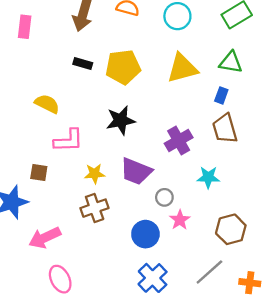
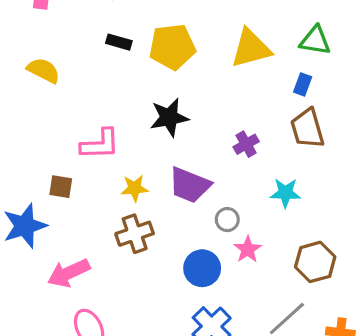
yellow semicircle: (47, 104) -> (43, 70), moved
purple cross: (179, 140) -> (246, 144), size x0.7

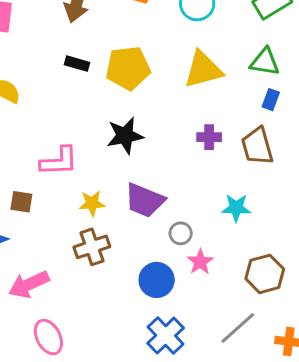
blue rectangle: (303, 84) -> (271, 100), moved
purple cross: (246, 144) -> (209, 137), moved, turned 30

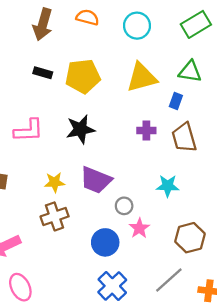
blue rectangle: (271, 100) -> (176, 101), moved
pink L-shape: (59, 161) -> (29, 130), moved

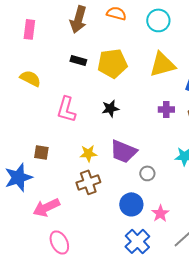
black star: (80, 129) -> (110, 108), size x0.7
pink L-shape: (29, 130) -> (66, 109), turned 108
pink star: (139, 228) -> (160, 213), moved

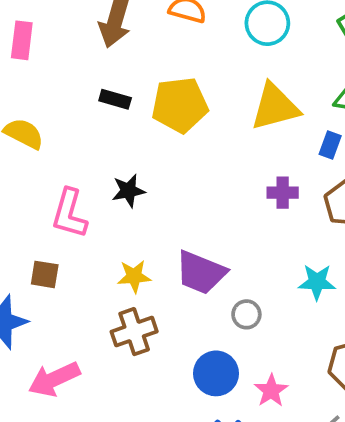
black star: (110, 108) -> (128, 191), moved
pink L-shape: (66, 109) -> (69, 214), moved

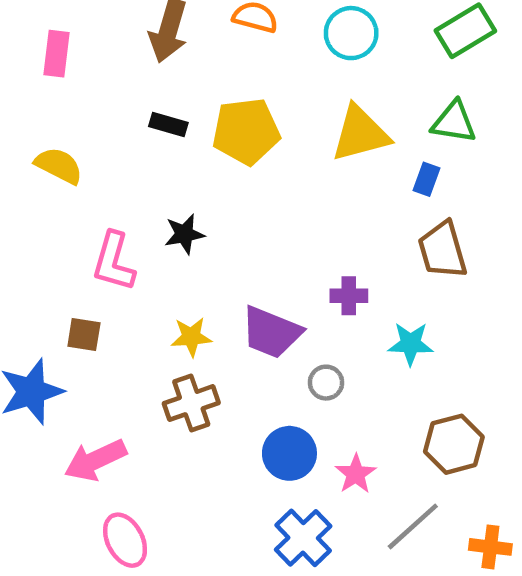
purple cross: (283, 193) -> (349, 296), moved

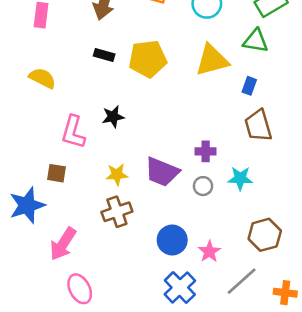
green triangle: (454, 122) -> (256, 41), moved
gray circle: (326, 383) -> (203, 186), moved
pink arrow: (95, 460) -> (63, 244), turned -32

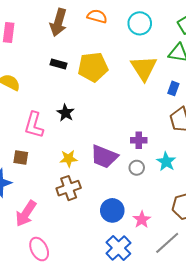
yellow triangle: (212, 60) -> (144, 68), turned -48
black star: (113, 117) -> (66, 113), turned -30
cyan star: (240, 178) -> (166, 162), turned 30

